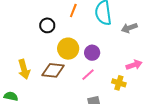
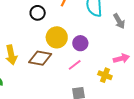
gray arrow: (129, 28) -> (119, 21), turned -105

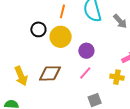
yellow circle: (57, 37) -> (61, 37), moved

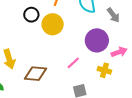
purple circle: (86, 51) -> (97, 40), moved, size x1.5
brown diamond: (50, 73) -> (35, 74), moved

